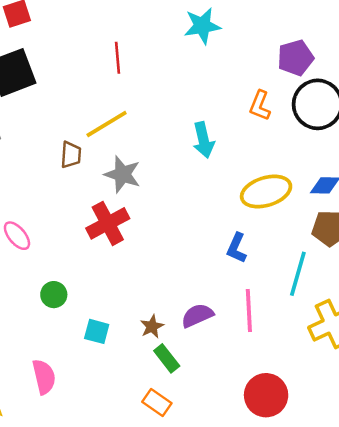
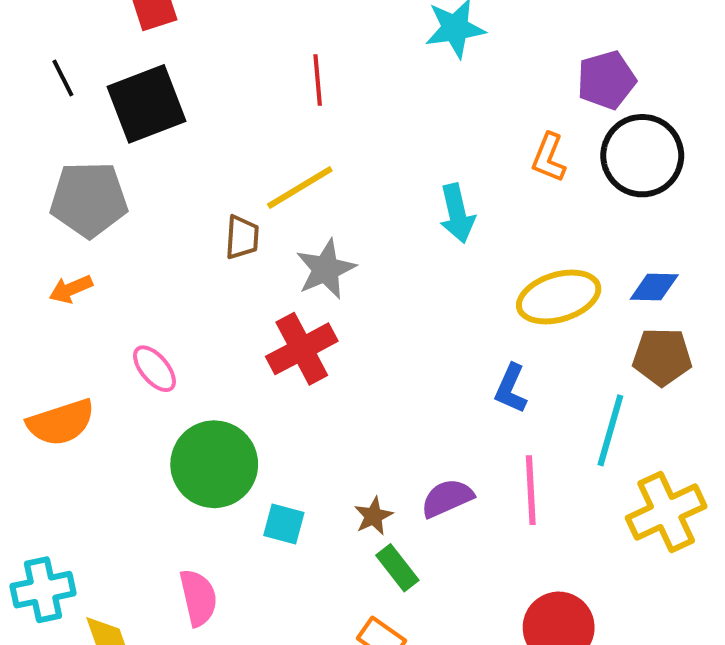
gray star: (122, 174) -> (326, 269), turned 30
green circle: (54, 295) -> (214, 464), size x2.0

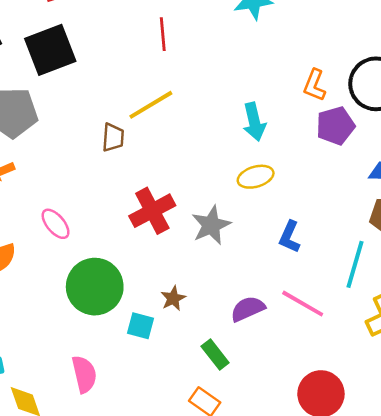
purple pentagon: (606, 80) -> (335, 126), moved
gray star: (326, 269) -> (211, 225), moved
yellow ellipse: (559, 297) -> (256, 177), moved, size x0.7
pink line: (531, 490) -> (303, 304), turned -57
brown star: (373, 516) -> (173, 298), moved

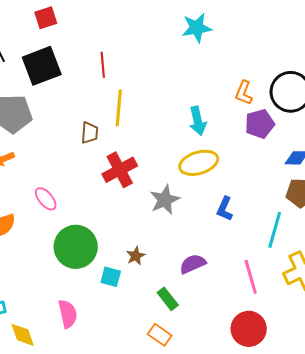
red line: (163, 34) -> (103, 65), moved
yellow line: (151, 105) -> (119, 108), turned -54
yellow ellipse: (256, 177) -> (199, 163), size x1.4
red cross: (152, 211) -> (120, 170), moved
pink line: (303, 304) -> (251, 277), moved, turned 44

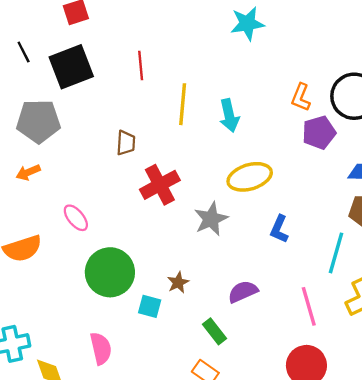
yellow line: (119, 108) -> (183, 104), moved
cyan arrow: (198, 121) -> (229, 116), moved

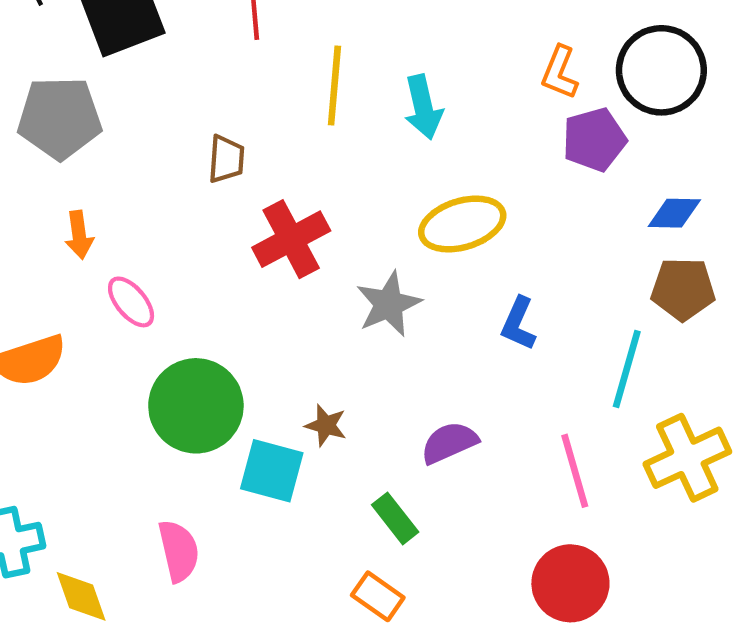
orange arrow: (28, 172) -> (79, 235), moved, turned -75
brown star: (178, 283) -> (326, 425), turned -30
cyan square: (150, 306) -> (272, 471), size x1.4

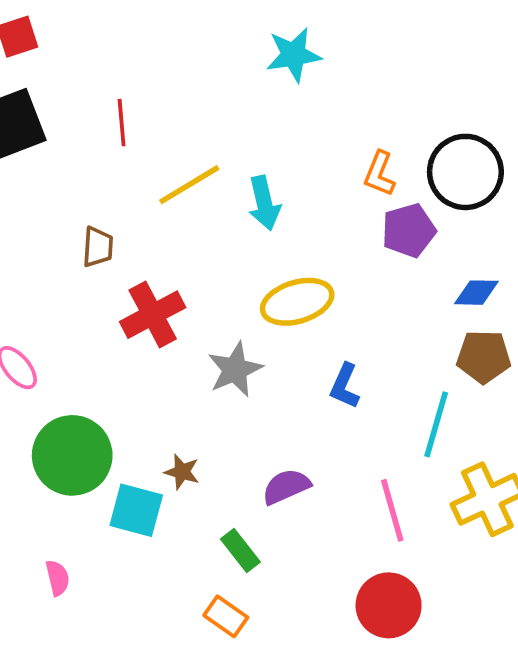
yellow line: (334, 85) -> (189, 185), turned 54
pink semicircle: (179, 551) -> (58, 578), size x0.7

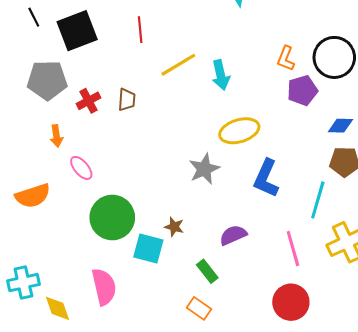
red cross: (153, 315) -> (89, 101), moved, size x0.7
blue L-shape: (345, 386) -> (266, 178), size x1.5
pink semicircle: (58, 578) -> (104, 287), size x1.8

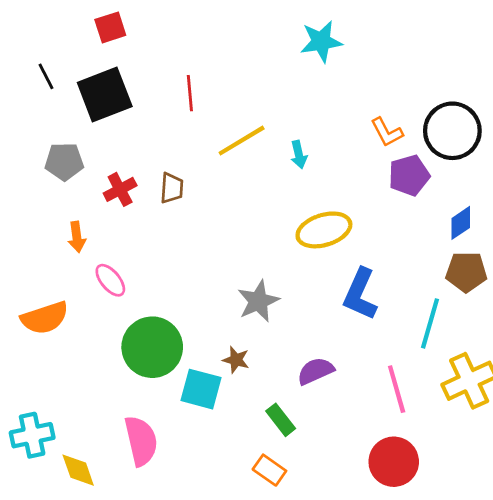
orange L-shape: (286, 58) -> (387, 132), turned -50
cyan arrow: (221, 75) -> (299, 155), size x0.7
gray pentagon: (47, 80) -> (64, 162), size x0.7
blue diamond: (340, 126) -> (461, 223), turned -35
gray star: (204, 169) -> (258, 301), moved

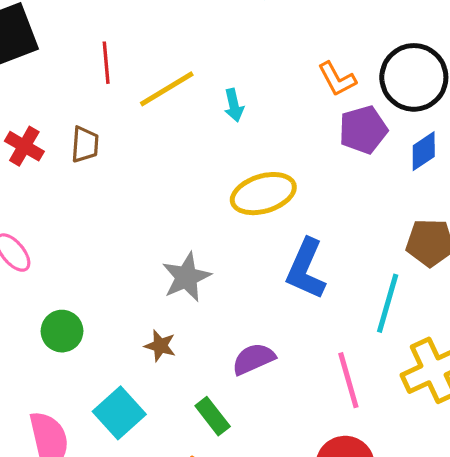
red line: (190, 93) -> (106, 63), moved
red cross: (120, 189) -> (24, 146), turned -32
blue diamond: (461, 223) -> (424, 151), moved
green circle: (152, 347) -> (62, 331), size x0.6
cyan square: (201, 389) -> (119, 413), moved, turned 33

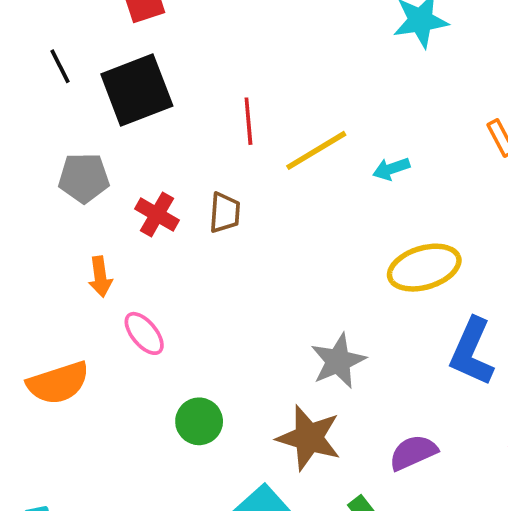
cyan arrow: (234, 105) -> (391, 169), turned 84
brown star: (160, 346) -> (309, 438), size x1.8

